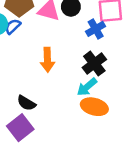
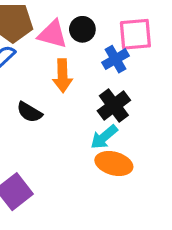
orange arrow: (47, 60) -> (63, 76), moved
black semicircle: (26, 103) -> (29, 112), moved

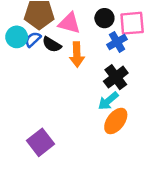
black circle: (82, 29) -> (104, 18), moved
black semicircle: (29, 112) -> (52, 44), moved
orange ellipse: (114, 163) -> (116, 121), turned -68

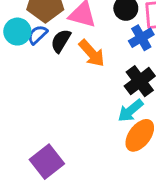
black semicircle: (52, 44) -> (61, 41), turned 90
orange arrow: (77, 54) -> (92, 53), turned -40

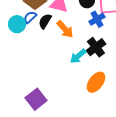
cyan circle: (17, 32) -> (17, 24), moved
cyan arrow: (130, 111) -> (78, 56), moved

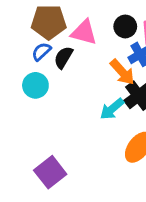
cyan circle: (17, 24) -> (35, 85), moved
orange arrow: (65, 29) -> (122, 72), moved

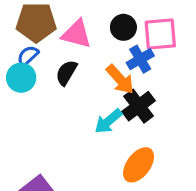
black semicircle: (63, 57) -> (66, 73), moved
cyan circle: (35, 85) -> (21, 78), moved

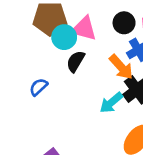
blue semicircle: (28, 56) -> (38, 87), moved
cyan circle: (21, 78) -> (64, 37), moved

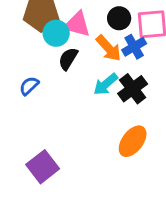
orange arrow: (121, 67) -> (109, 48), moved
cyan arrow: (111, 103) -> (106, 84), moved

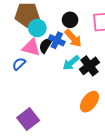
black circle: (119, 18) -> (70, 20), moved
pink triangle: (77, 24) -> (31, 47), moved
blue cross: (134, 47) -> (57, 40), moved, turned -35

